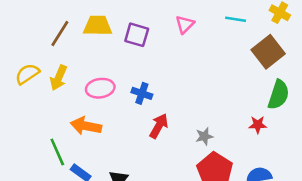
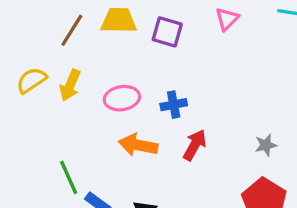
blue cross: (142, 93) -> (174, 105), turned -30
orange arrow: (86, 126) -> (138, 145), moved
gray star: (204, 136) -> (266, 145), moved

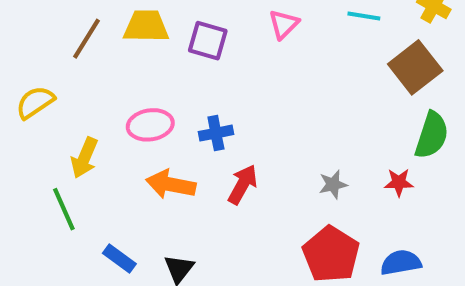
yellow arrow: (70, 85) -> (84, 158), moved
green line: (69, 177) -> (64, 209), moved

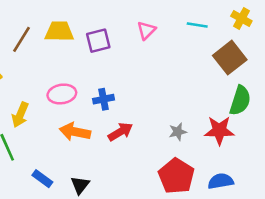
purple square: (208, 41) -> (98, 41), turned -30
red star: (399, 182) -> (219, 130), size x1.6
red arrow: (243, 184) -> (120, 132), turned 30

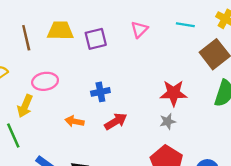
brown line: (22, 39) -> (26, 38), turned -45
pink ellipse: (62, 94) -> (45, 81), moved
red star: (219, 130) -> (173, 93), moved
orange arrow: (75, 132) -> (75, 121), size x0.7

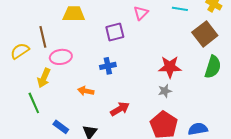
brown line: (26, 38) -> (43, 37), moved
purple square: (96, 39) -> (115, 32), moved
red arrow: (116, 121) -> (120, 109), moved

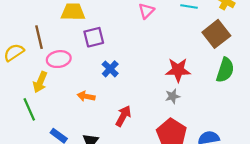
purple square: (115, 32) -> (94, 37), moved
blue cross: (108, 66) -> (110, 69), turned -35
red arrow: (120, 109) -> (123, 116), turned -30

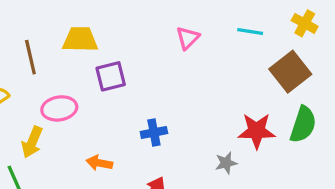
brown line: (39, 37) -> (30, 57), moved
blue cross: (110, 69) -> (154, 132), moved, turned 35
red star: (178, 70) -> (257, 131), moved

